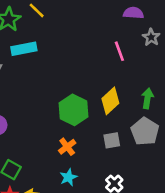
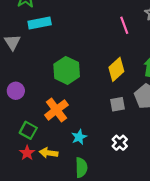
green hexagon: (74, 110) -> (67, 70), moved
orange cross: (67, 147) -> (56, 110), moved, size x1.5

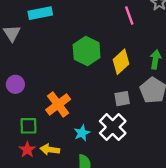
green hexagon: (67, 70) -> (87, 51), moved
green square: (28, 130) -> (28, 126), turned -30
white cross: (120, 143) -> (113, 127), moved, size x1.6

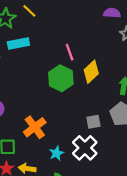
pink line: (129, 15) -> (70, 52), moved
yellow diamond: (121, 62) -> (91, 72), moved

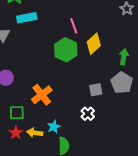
white cross: (85, 148) -> (88, 114), size x0.6
cyan star: (56, 153) -> (54, 127), moved

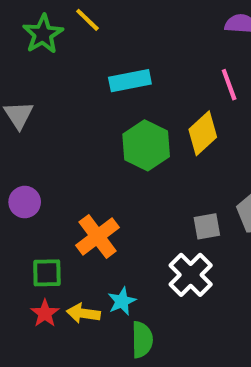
cyan rectangle: (27, 18) -> (130, 81), moved
pink line: (74, 26) -> (229, 85), moved
white cross: (88, 114) -> (191, 275), size x1.5

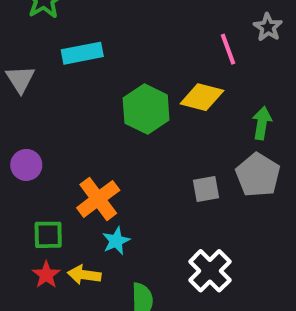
cyan rectangle: (130, 81) -> (82, 53), moved
yellow diamond: (203, 133) -> (202, 97), turned 57
white cross: (191, 275) -> (210, 271), moved
cyan star: (122, 301) -> (116, 241), moved

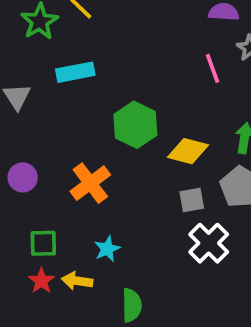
yellow diamond: (202, 97) -> (188, 151), moved
orange cross: (98, 199) -> (90, 183), moved
white cross: (210, 271) -> (209, 243), moved

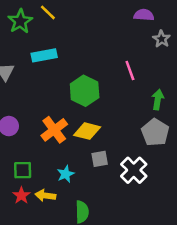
pink line: (212, 68) -> (130, 71), moved
yellow diamond: (188, 151) -> (87, 131), moved
gray square: (192, 200) -> (100, 159), moved

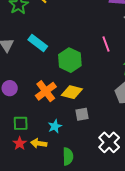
cyan rectangle: (44, 55) -> (38, 43), moved, turned 48
white cross: (134, 170) -> (109, 142), moved

